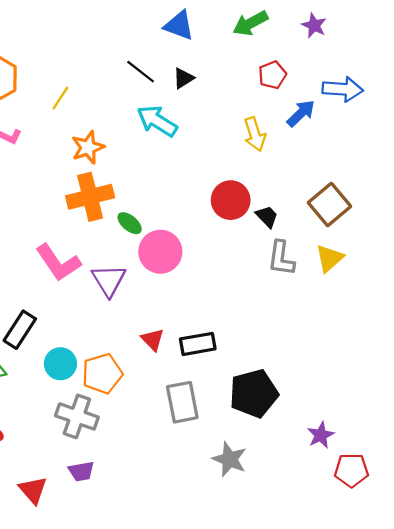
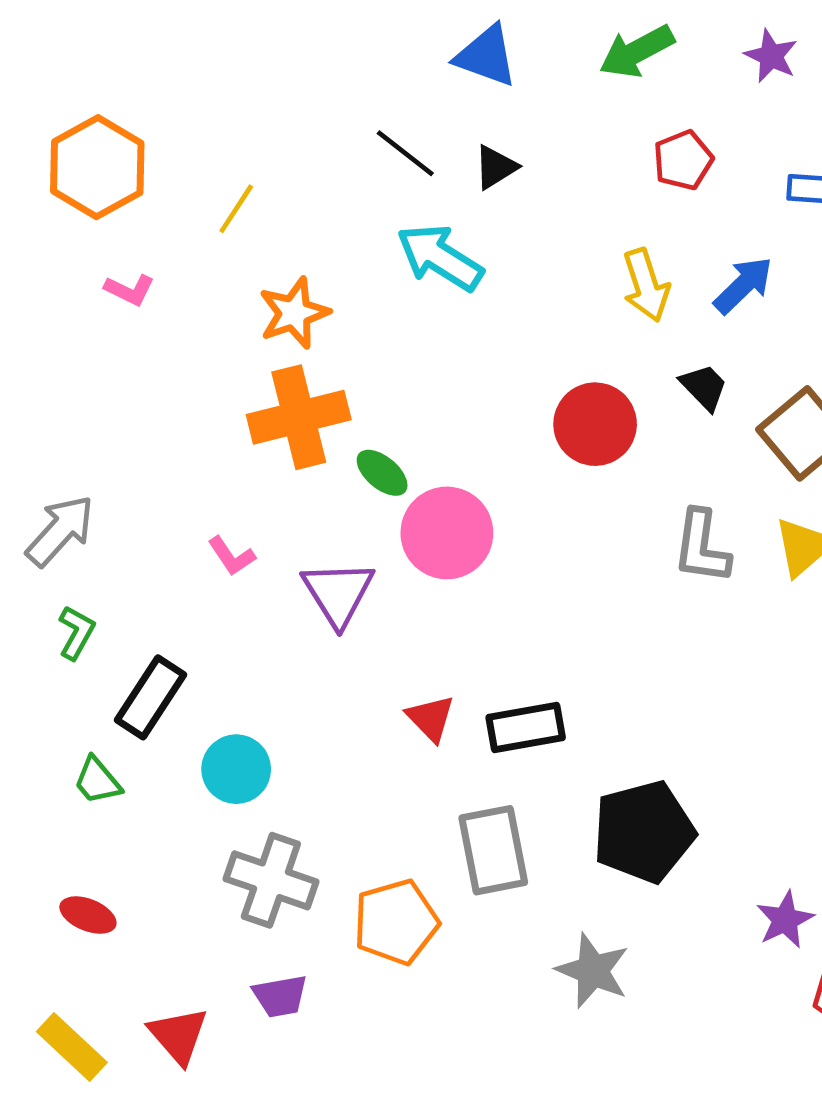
blue arrow: (301, 113) -> (743, 285), moved
black trapezoid: (267, 217) -> (704, 387), moved
pink L-shape: (58, 263) -> (232, 556), size x0.5
orange pentagon: (102, 374) -> (396, 922), moved

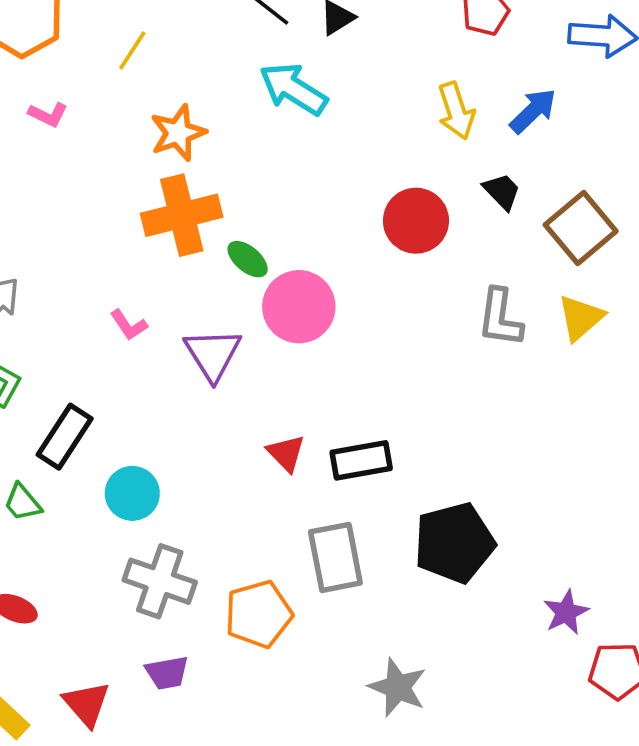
gray star: (593, 971) -> (398, 687), moved

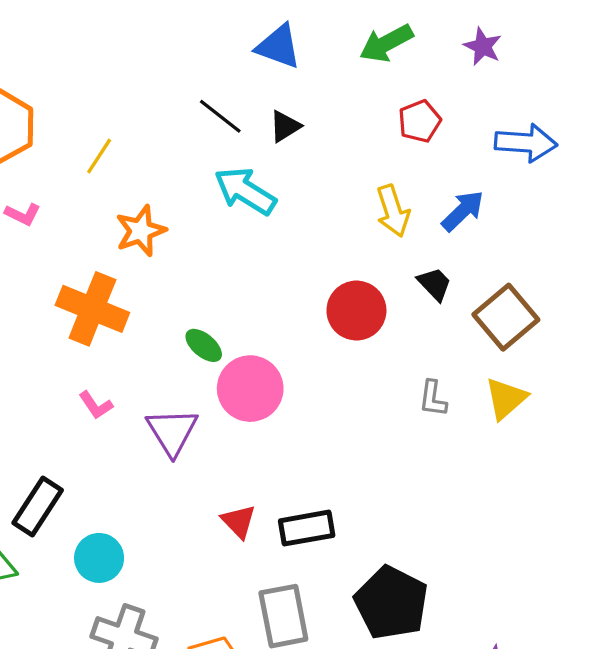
orange cross: (182, 215) -> (92, 309), moved, turned 36
gray L-shape: (500, 318) -> (433, 399), size x0.7
black pentagon: (454, 543) -> (391, 603), turned -30

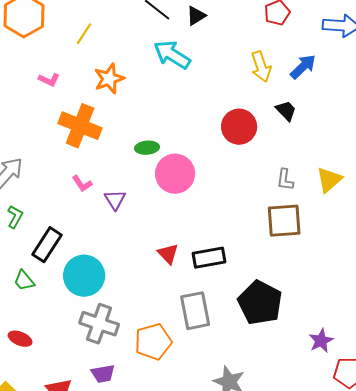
pink L-shape: (23, 214) -> (49, 80), moved
brown square: (506, 317) -> (284, 221), moved, turned 36
green ellipse: (204, 345) -> (147, 148), turned -45
purple triangle: (172, 432) -> (115, 200), moved, size x0.7
cyan circle: (99, 558) -> (84, 276), size x1.4

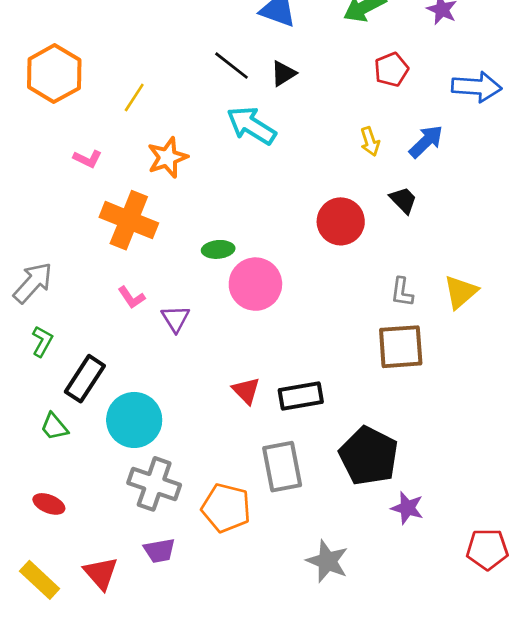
yellow arrow: (261, 67) -> (370, 141), size x0.7
purple star: (321, 341) -> (407, 508), moved, turned -30
orange pentagon: (153, 342) -> (226, 508), turned 30

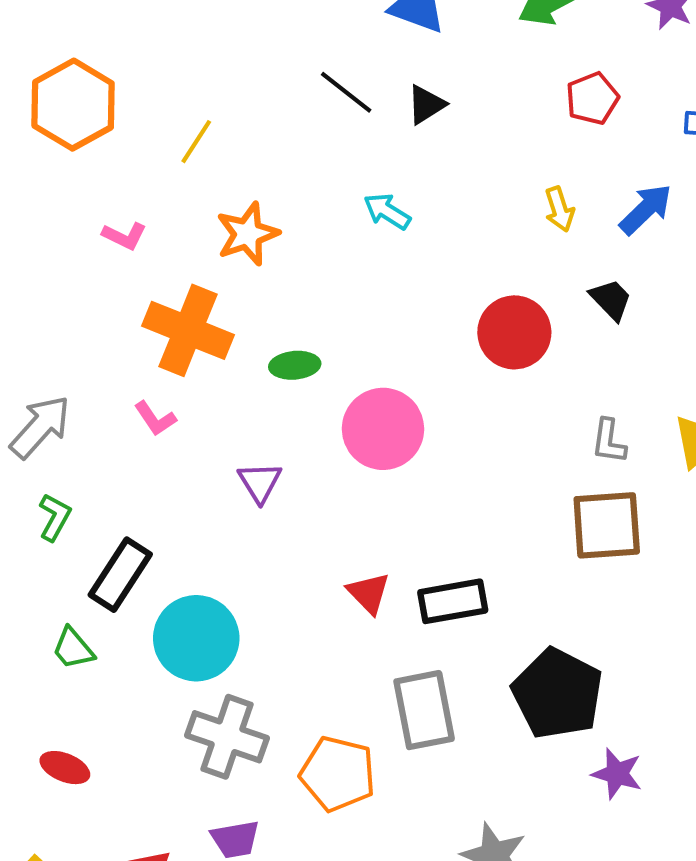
cyan arrow: (251, 125) -> (387, 211), moved, size x0.6
green ellipse: (218, 249) -> (295, 365), moved
pink L-shape: (131, 297) -> (155, 419), moved

